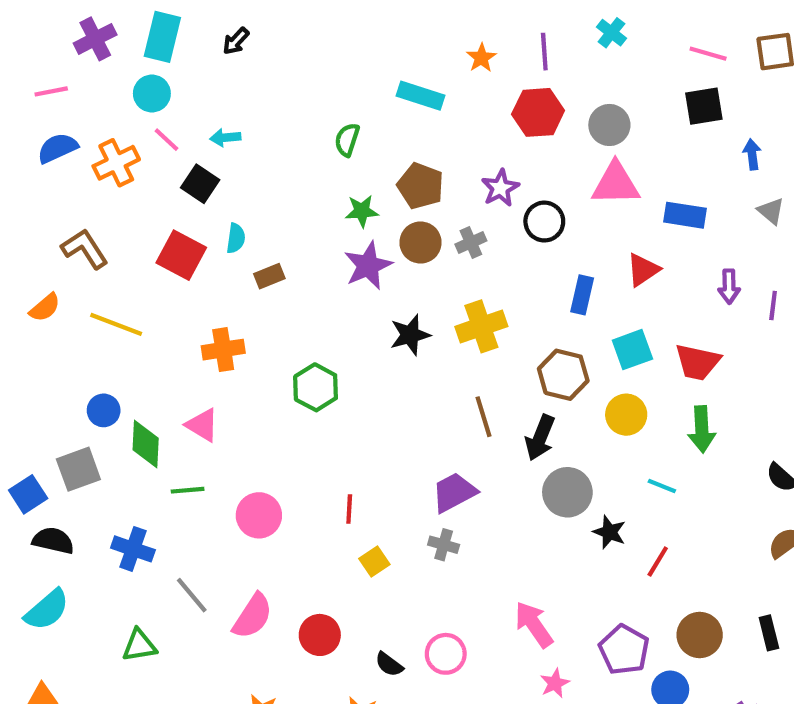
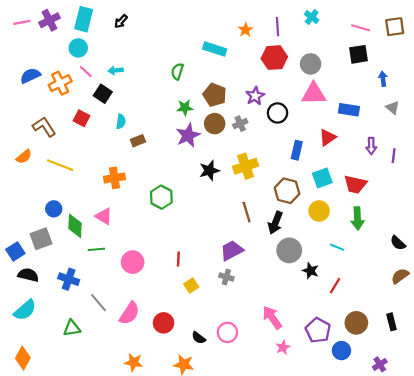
pink line: (51, 91) -> (22, 22), moved
red square: (181, 255) -> (81, 118), moved, size x0.7

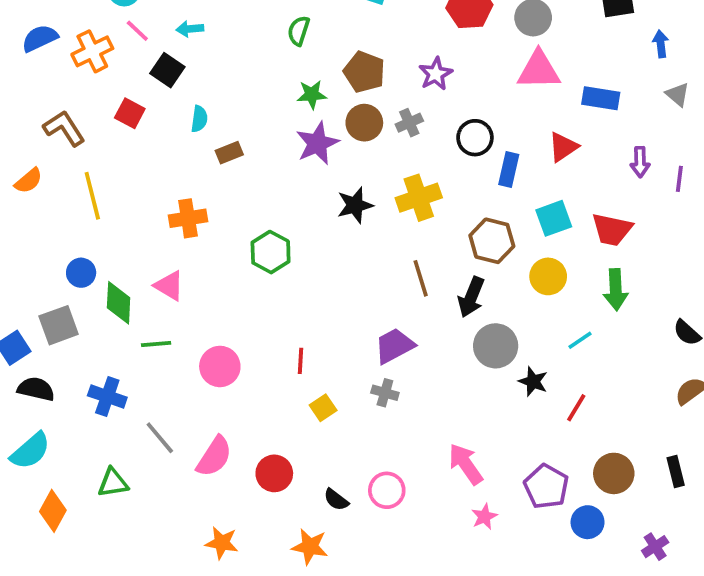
black circle: (278, 113) -> (475, 138), moved
yellow line: (60, 165) -> (92, 196), turned 55
cyan line: (337, 247) -> (580, 340), turned -56
orange diamond: (23, 358) -> (53, 511), moved

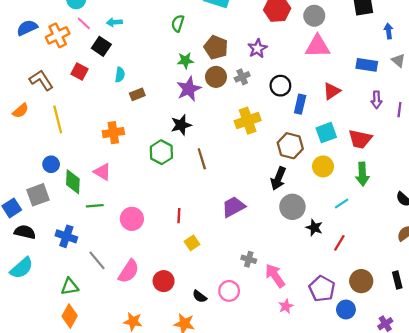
blue rectangle: (601, 98) -> (367, 65), moved
black star: (355, 205) -> (181, 125), moved
brown line: (421, 278) -> (202, 159), moved
gray cross: (385, 393) -> (249, 259), moved
orange diamond: (53, 511) -> (70, 316), moved

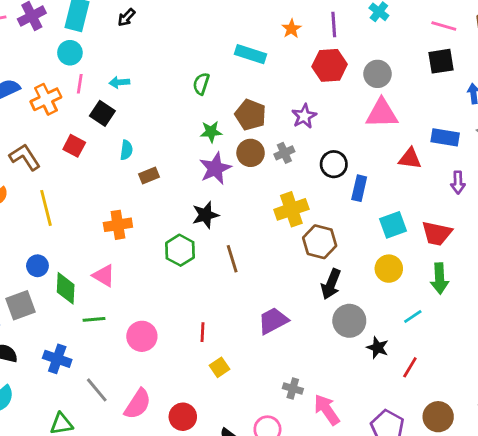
pink line: (84, 23) -> (80, 84), turned 56
red triangle: (332, 91) -> (410, 159), moved, turned 42
brown hexagon: (290, 146) -> (320, 242), moved

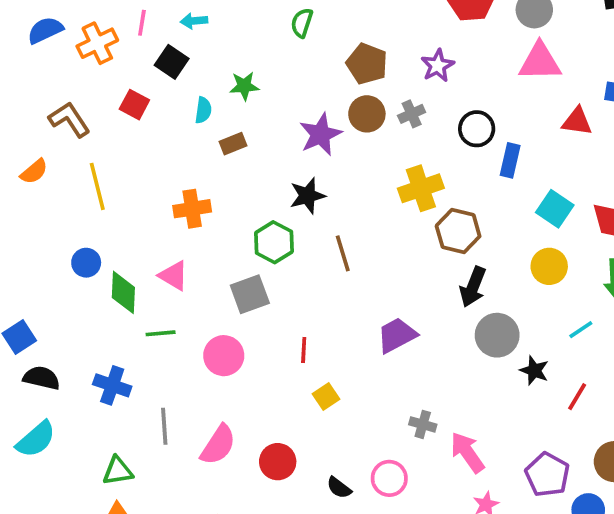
green star: (211, 132) -> (244, 86), moved
cyan square: (393, 225) -> (555, 209), turned -36
gray square: (21, 305) -> (250, 294), moved
gray line: (97, 390) -> (164, 426), turned 36

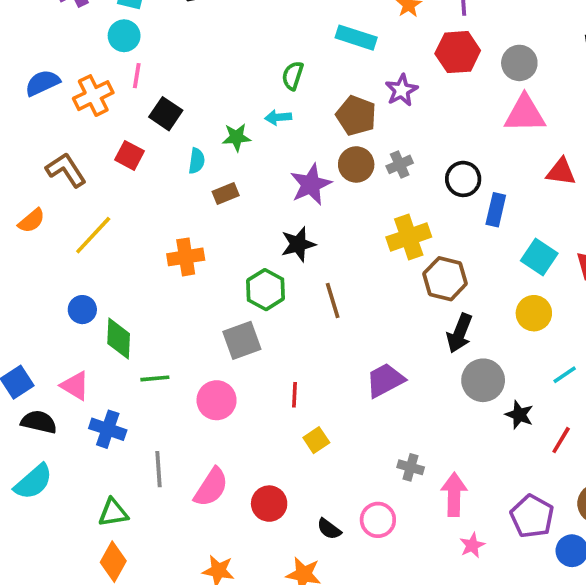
cyan arrow: (194, 21) -> (278, 117), moved
purple star: (438, 66) -> (401, 90), moved
yellow line: (97, 186) -> (93, 235), turned 57
pink triangle: (174, 276) -> (75, 386), moved
pink arrow: (467, 452) -> (454, 495), turned 36

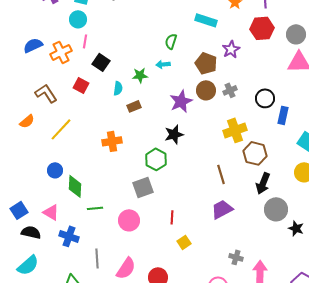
brown line: (333, 300) -> (221, 174), moved

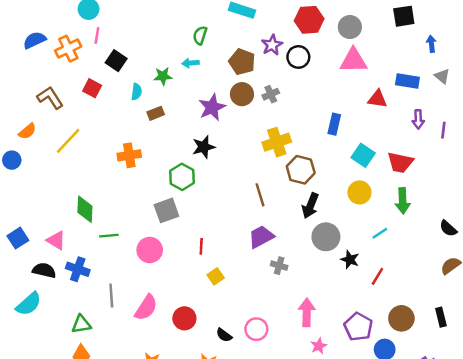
black circle: (265, 98) -> (298, 57), moved
blue circle: (55, 170) -> (12, 160), moved
black semicircle: (31, 232) -> (44, 270), moved
gray cross: (236, 257) -> (279, 266), moved

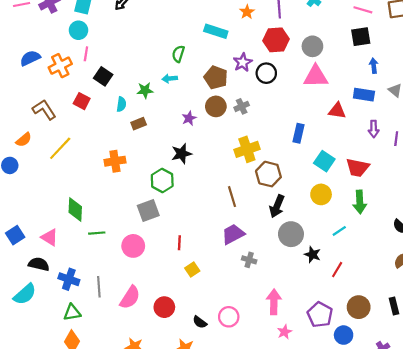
blue arrow: (431, 44) -> (374, 66), moved
purple star: (212, 107) -> (189, 118), size x0.6
blue cross: (78, 269) -> (69, 279), moved

